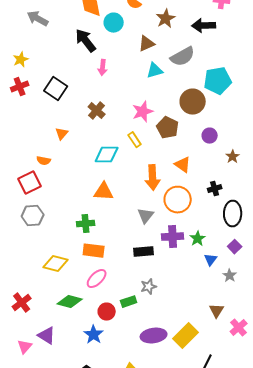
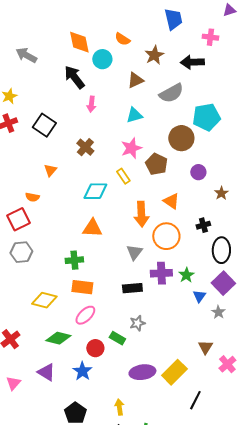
cyan triangle: (155, 71) -> (134, 115), moved
purple square: (235, 247) -> (223, 283), size x1.6
green rectangle: (129, 302) -> (117, 338), turned 49
purple triangle: (47, 336) -> (46, 372), moved

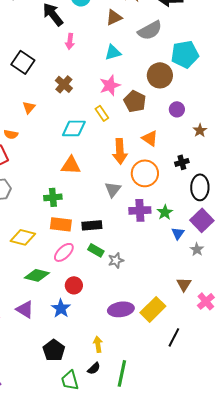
black rectangle: (132, 288) -> (92, 225), moved
green rectangle: (117, 338) -> (96, 250), moved

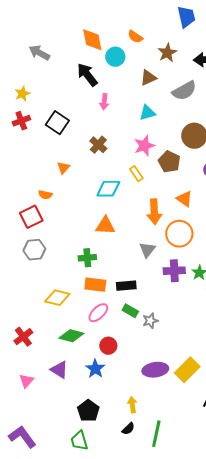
green trapezoid: (70, 380) -> (79, 441), moved

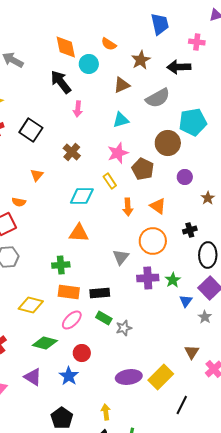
orange arrow: (154, 212) -> (128, 207), moved, size x0.7

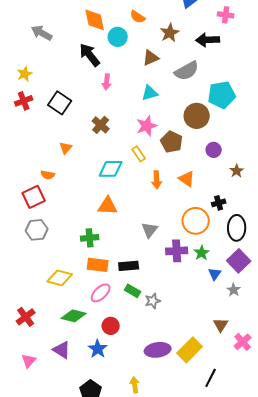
orange circle: (153, 241) -> (196, 221), moved

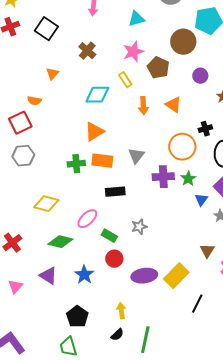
orange triangle: (108, 206) -> (94, 132), turned -35
orange rectangle: (98, 265) -> (102, 161), moved
green rectangle: (133, 291) -> (109, 236), moved
red circle: (111, 326) -> (114, 259), moved

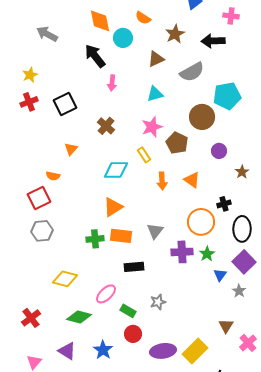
black square: (46, 29) -> (65, 104), turned 30

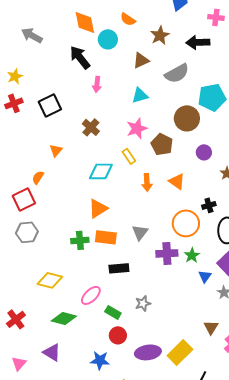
orange semicircle: (53, 176) -> (38, 177), turned 112
blue star: (103, 350) -> (100, 360), moved, turned -30

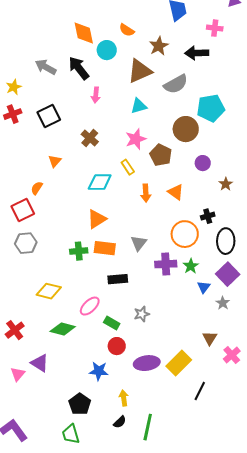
gray arrow: (32, 35) -> (46, 67), moved
brown triangle: (141, 60) -> (140, 71), size x1.5
purple triangle: (52, 352) -> (40, 363), moved

